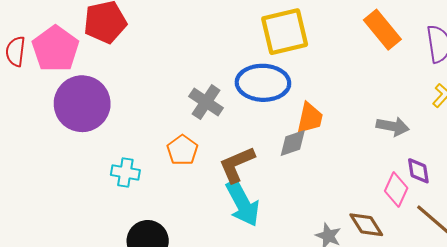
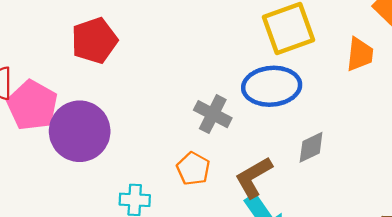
pink pentagon: (55, 49) -> (32, 105), moved
orange trapezoid: (310, 118) -> (360, 54), moved

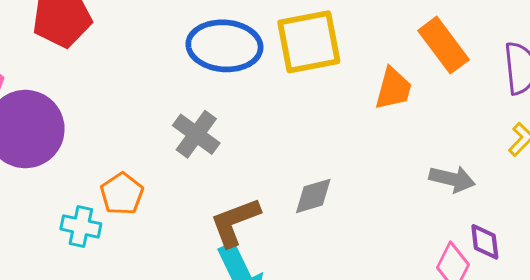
blue ellipse: (272, 86) -> (224, 46), moved
orange pentagon: (193, 169) -> (122, 194), moved

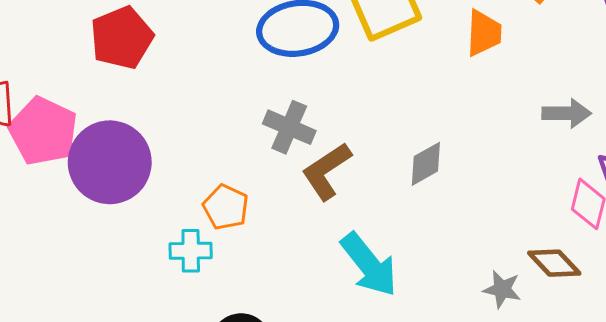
brown L-shape: (235, 222) -> (327, 171), moved

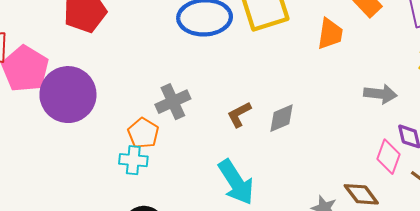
gray cross: (289, 127) -> (173, 102), moved, turned 36
brown L-shape: (327, 171) -> (239, 114), moved, size x0.7
cyan cross: (191, 251) -> (133, 160), moved

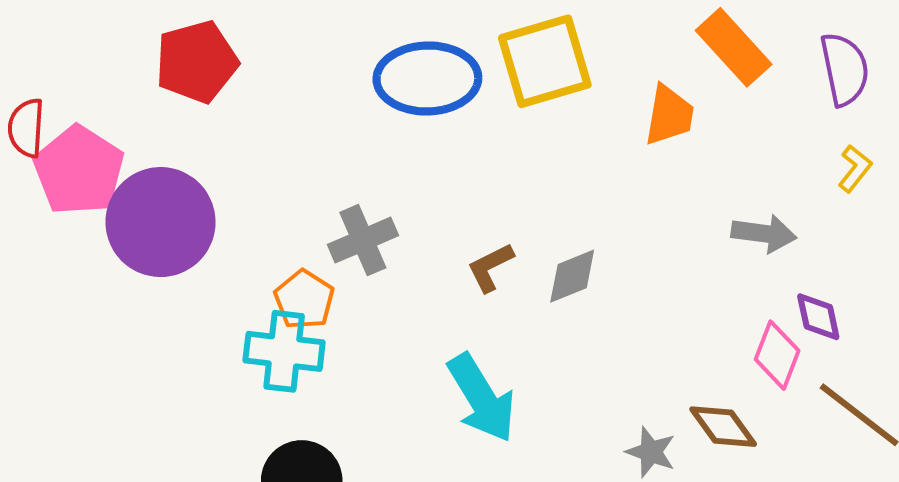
cyan cross: (133, 160) -> (284, 351), size x1.4

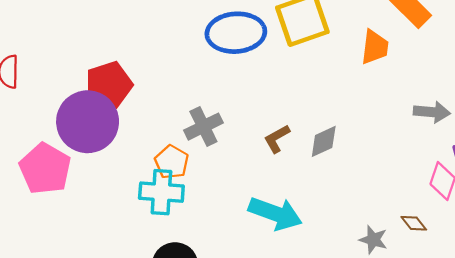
red pentagon: (197, 62) -> (109, 85), moved
pink pentagon: (79, 170) -> (45, 169), moved
cyan arrow: (482, 398) -> (275, 213), turned -36
brown diamond: (723, 427) -> (414, 223), size x0.7

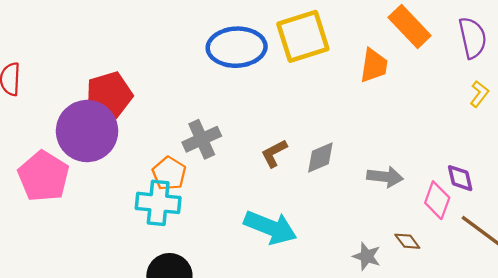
gray arrow: (432, 112) -> (385, 177), moved

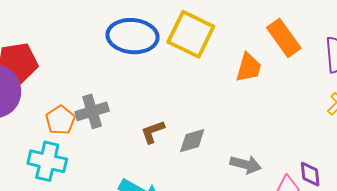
yellow square: (303, 36) -> (191, 34), turned 36
orange pentagon: (169, 173) -> (60, 120), moved

